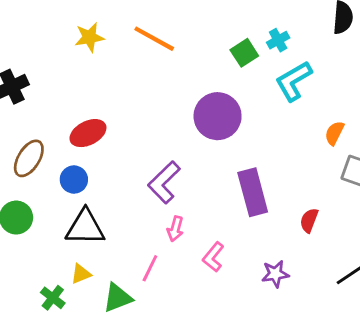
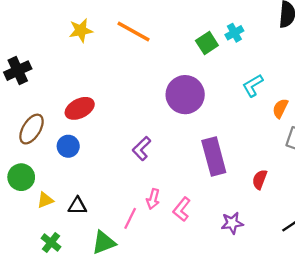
cyan L-shape: (294, 81) -> (253, 85), moved, size x0.7
purple L-shape: (164, 182) -> (142, 149), size x0.7
black triangle: (85, 227) -> (77, 206), moved, size x0.6
pink arrow: (175, 229) -> (153, 199), moved
yellow triangle: (81, 274) -> (45, 200), moved

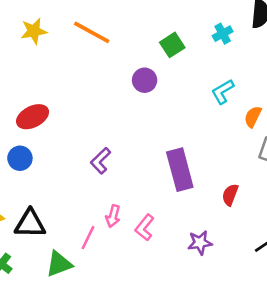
cyan cross: (234, 33) -> (223, 34), moved
purple circle: (185, 95) -> (145, 80), moved, size x0.6
black triangle: (77, 206) -> (30, 224), size x1.5

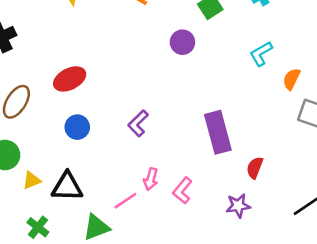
blue circle: (20, 158) -> (77, 127), moved
red semicircle: (230, 195) -> (255, 168), moved
pink line: (88, 238) -> (125, 201), turned 30

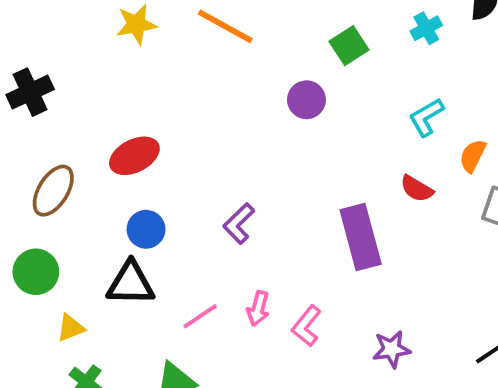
red semicircle: (255, 168) -> (417, 189), moved, turned -80
yellow triangle: (32, 180) -> (71, 328), moved
black triangle: (67, 187) -> (131, 283), moved
pink line: (125, 201) -> (200, 316), moved

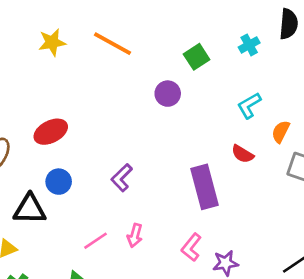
black triangle: (131, 283) -> (30, 209), moved
pink L-shape: (306, 326) -> (191, 247), moved

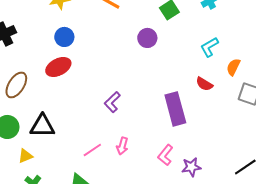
blue circle: (59, 182) -> (64, 37), moved

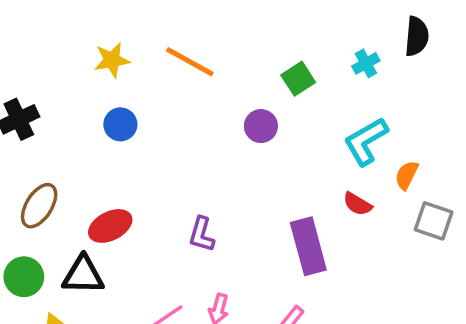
cyan L-shape: (209, 47) -> (366, 141), size x1.4
red ellipse: (58, 67) -> (110, 226), moved
purple L-shape: (112, 102) -> (202, 234), turned -30

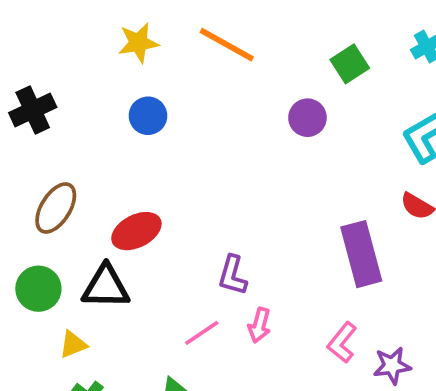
purple L-shape: (202, 234) -> (233, 275), moved

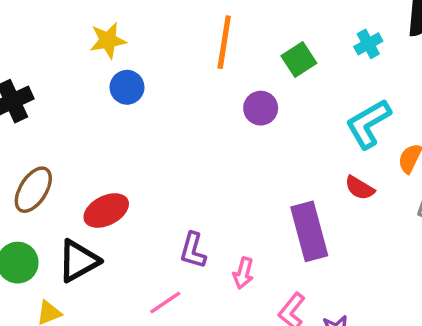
orange line: (227, 45) -> (224, 42), moved, turned 70
blue circle: (148, 116) -> (127, 87), moved
black triangle: (106, 287) -> (78, 261), turned -30
pink arrow: (259, 325) -> (243, 273), moved

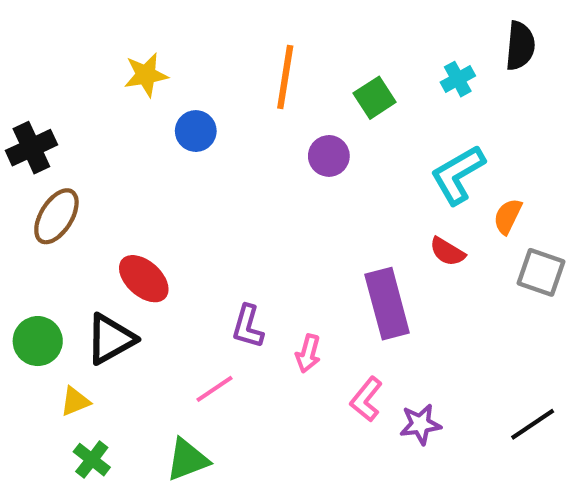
blue circle: (127, 87) -> (196, 131), moved
brown ellipse: (33, 190) -> (56, 216), moved
red ellipse: (106, 211) -> (144, 279), turned 69

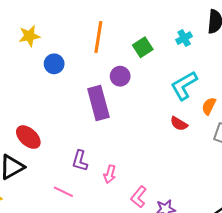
purple rectangle: (387, 304) -> (98, 103), moved
pink line: (214, 389) -> (63, 192), turned 60

